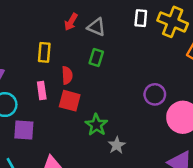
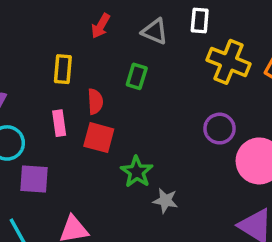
yellow cross: (173, 22) -> (229, 62), moved
gray triangle: (96, 27) -> (155, 31), moved
gray star: (117, 145) -> (165, 201), turned -30

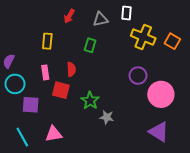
gray triangle: (155, 31) -> (100, 19), turned -35
red semicircle: (95, 102) -> (71, 69), moved
red square: (99, 138) -> (61, 90), moved

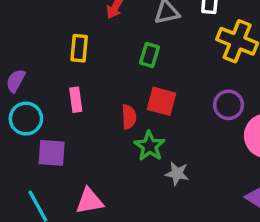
red semicircle: (71, 69) -> (129, 117), moved
red square: (61, 90) -> (162, 101), moved

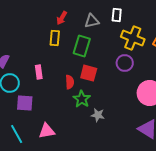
yellow rectangle: (79, 48) -> (55, 38), moved
green rectangle: (150, 55) -> (82, 46), size x1.5
purple circle: (229, 105) -> (125, 63), moved

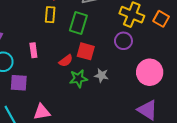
red semicircle: (70, 82) -> (66, 61), turned 56
green star: (82, 99) -> (78, 79), turned 30
gray star: (98, 115) -> (101, 75), moved

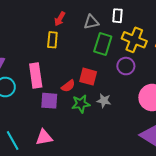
green rectangle: (78, 23) -> (103, 44), moved
pink rectangle: (33, 50) -> (36, 75), size x1.6
purple square: (19, 83) -> (49, 101), moved

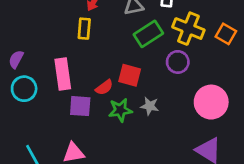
green rectangle: (103, 44) -> (148, 34), turned 40

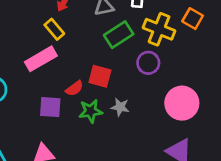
yellow rectangle: (84, 29) -> (54, 29), turned -45
orange square: (226, 34) -> (193, 19), moved
pink rectangle: (63, 74) -> (41, 59), moved, turned 68

